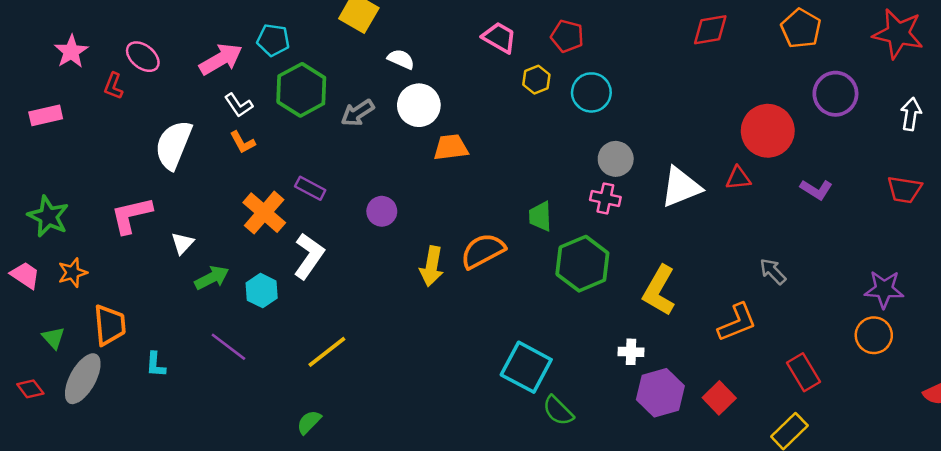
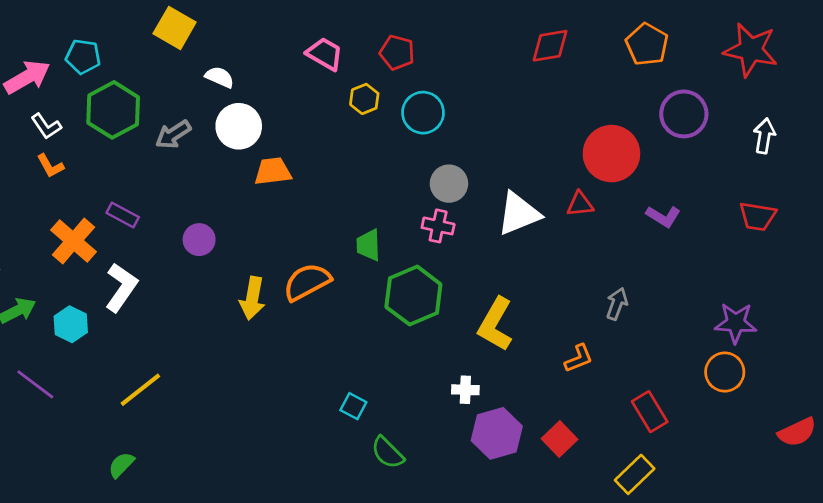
gray arrow: (773, 271) -> (617, 304), turned 64
orange L-shape: (737, 322) -> (579, 358), size x0.7
cyan square: (526, 367) -> (353, 406), size x0.5

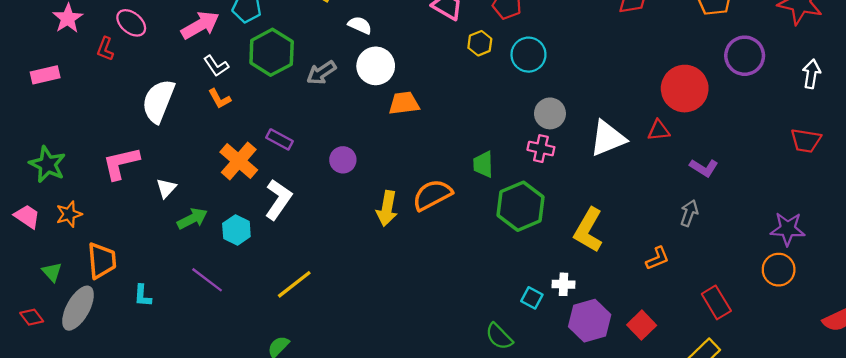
purple L-shape: (663, 216) -> (704, 168), moved
cyan square: (353, 406) -> (532, 298), moved

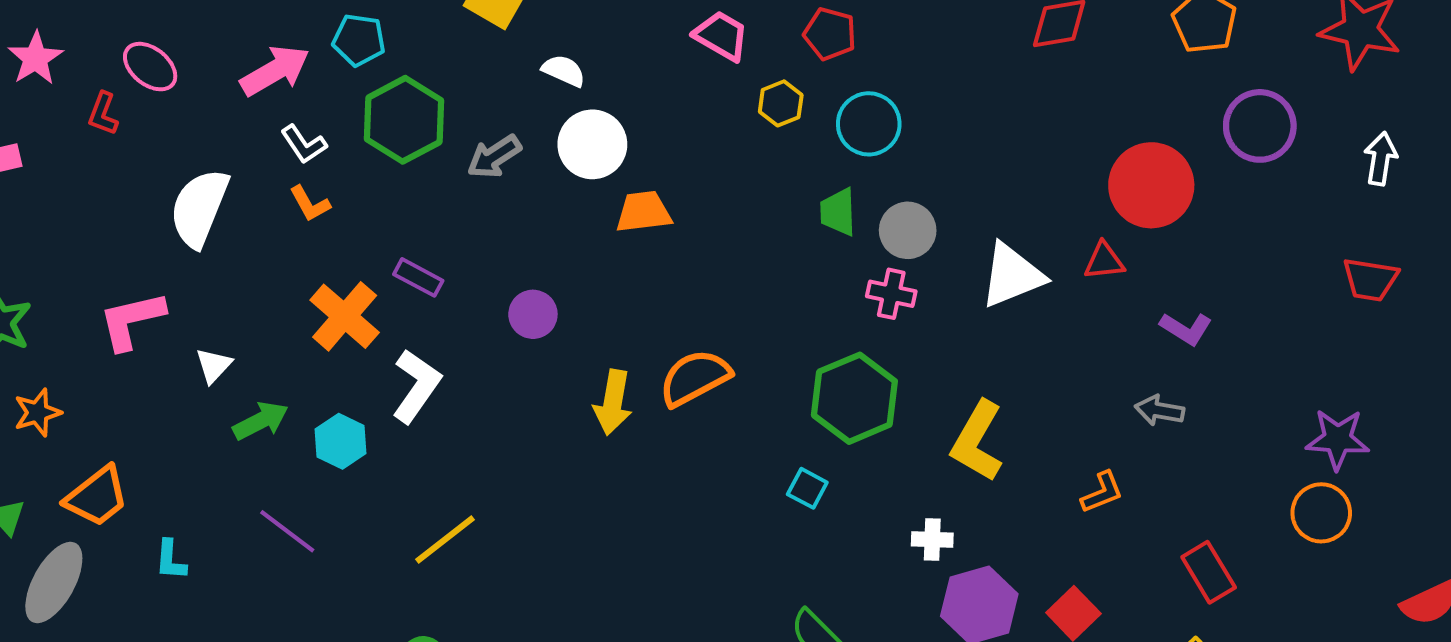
green trapezoid: (483, 164) -> (838, 212), moved
gray arrow: (689, 213) -> (1159, 411), turned -100
orange trapezoid: (102, 261) -> (97, 497), turned 57
cyan square: (532, 298) -> (807, 488), moved

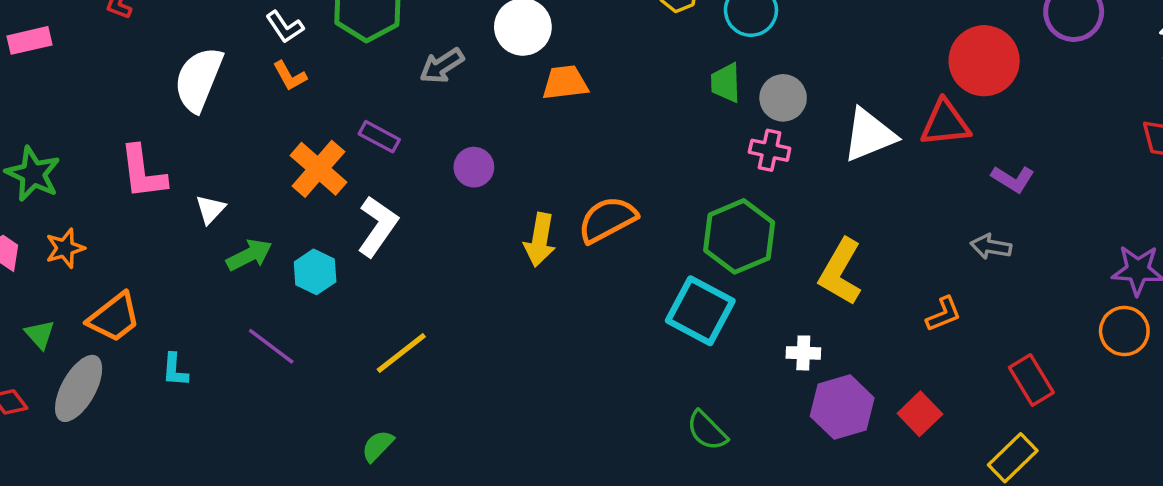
gray arrow: (494, 157) -> (442, 66), moved
red triangle: (1104, 261) -> (945, 123), size x1.5
pink L-shape: (132, 320) -> (143, 172), turned -84
cyan square: (807, 488) -> (700, 311), size x2.0

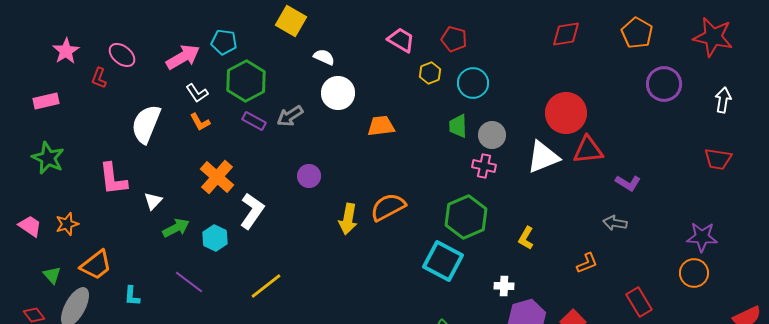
red circle: (984, 61) -> (566, 113), moved
orange trapezoid: (565, 83) -> (381, 126), moved
purple rectangle: (379, 137) -> (254, 121), moved
green star: (33, 174) -> (48, 158), moved
yellow L-shape: (841, 272) -> (526, 238), size x0.6

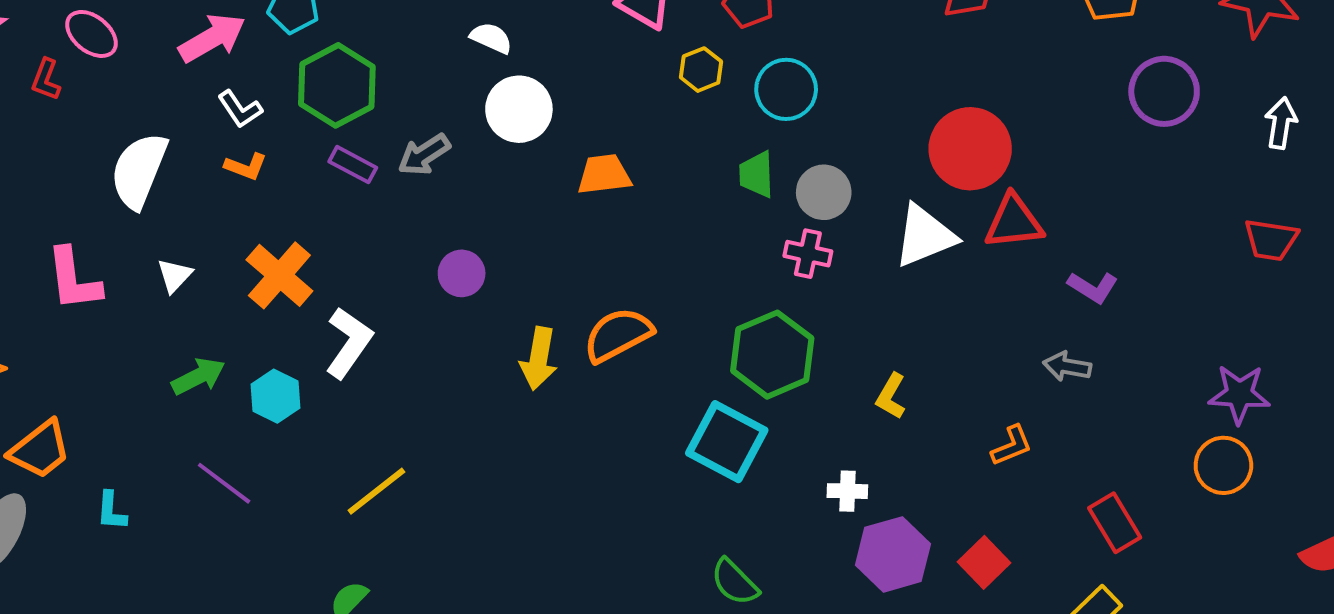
orange L-shape: (200, 122) -> (246, 167), turned -40
white triangle: (153, 201) -> (175, 275), moved

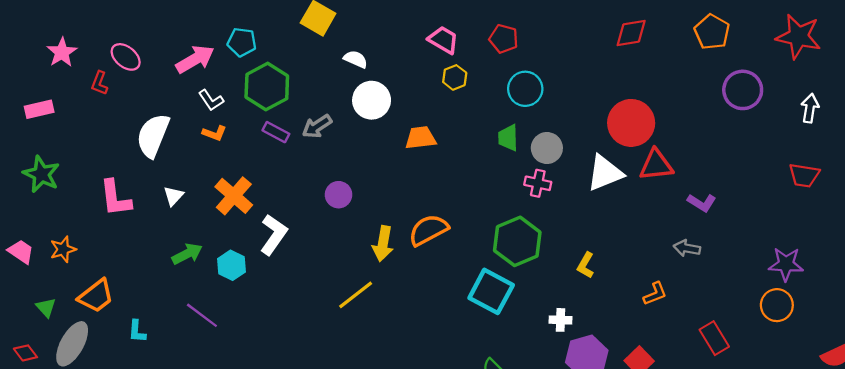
yellow hexagon: (701, 70) -> (455, 77), moved
yellow line: (376, 491) -> (356, 295), moved

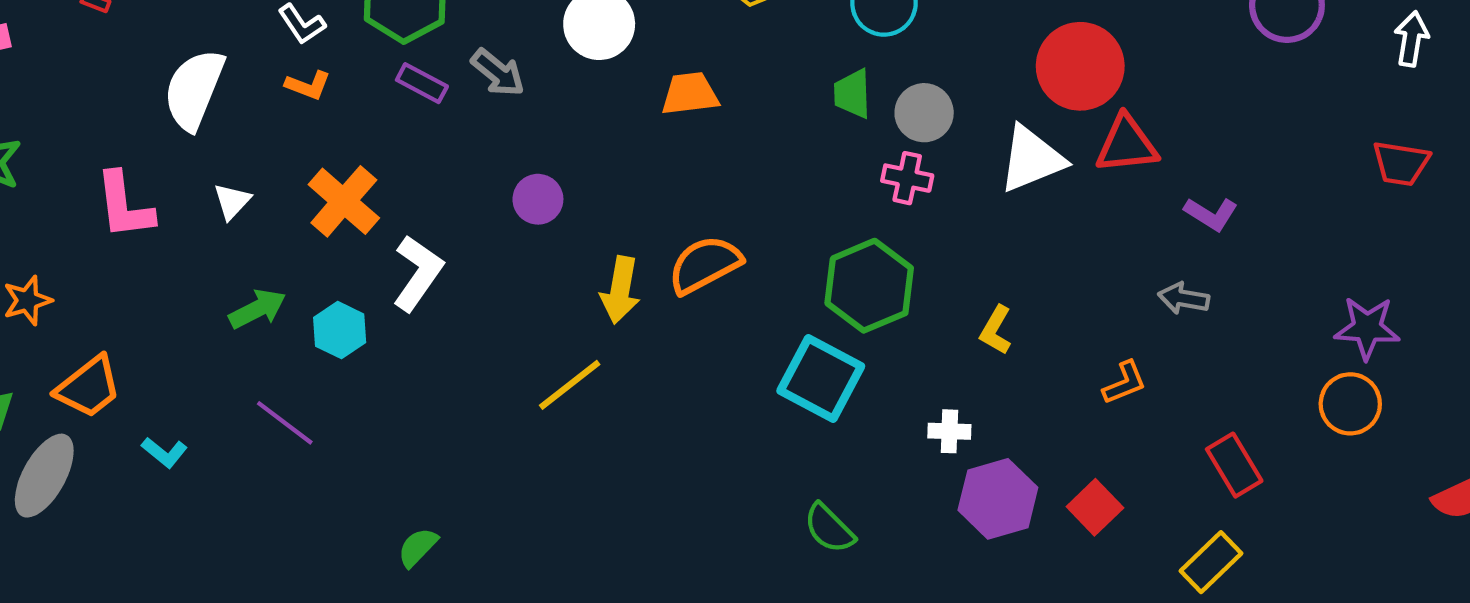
gray arrow: (317, 126) -> (498, 73), turned -108
cyan L-shape: (137, 331) -> (165, 452), turned -55

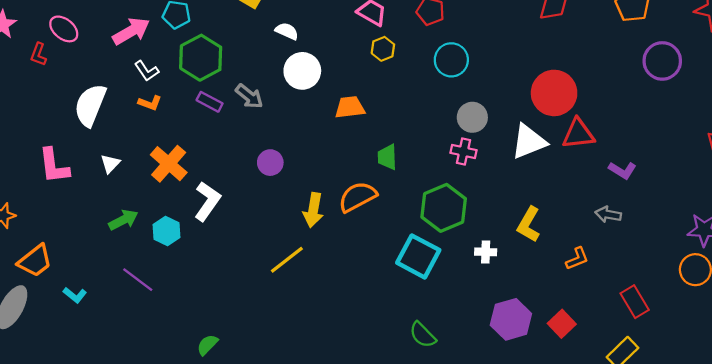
green trapezoid: (852, 94) -> (387, 157), moved
yellow L-shape: (996, 330) -> (529, 224), moved, size x1.4
white cross: (949, 431) -> (486, 252), moved

